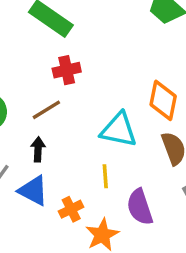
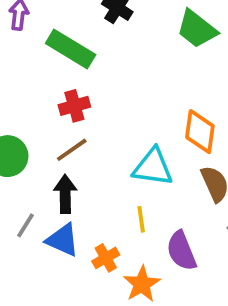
red cross: (67, 70) -> (74, 106), moved
black arrow: (38, 149) -> (65, 194), size x1.4

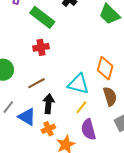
brown line: (72, 150) -> (36, 83), moved
black arrow: (65, 194) -> (49, 104), moved
yellow line: (141, 219) -> (81, 107), moved, turned 40

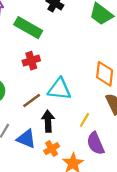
cyan triangle: (78, 84) -> (59, 89), moved

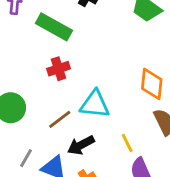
yellow line: (84, 120) -> (127, 143), turned -56
black arrow: (48, 121) -> (81, 145), turned -115

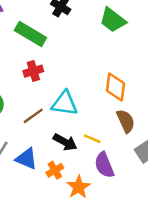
yellow line: (127, 143) -> (92, 139), turned -42
black arrow: (81, 145) -> (65, 142), moved, turned -125

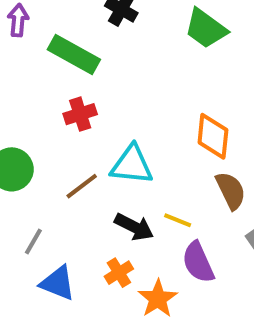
blue triangle: (27, 159) -> (58, 283), moved

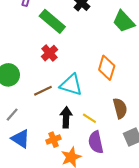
red cross: (80, 114) -> (50, 53), turned -35
orange diamond: (213, 136) -> (107, 68), moved
black arrow: (134, 227) -> (66, 117), turned -126

